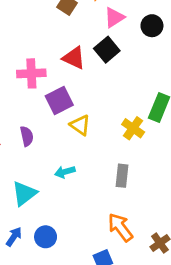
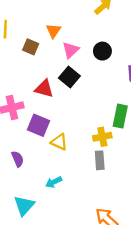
purple square: (59, 100) -> (38, 125), turned -30
yellow cross: (133, 128) -> (102, 137), turned -36
gray rectangle: (122, 176) -> (100, 160), moved

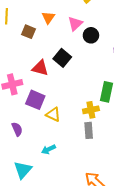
pink triangle: (71, 50) -> (75, 24), moved

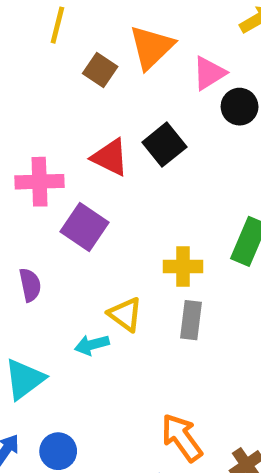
orange triangle: (48, 18) -> (151, 47), size x1.5
yellow cross: (91, 110) -> (183, 267), moved
yellow triangle: (53, 114) -> (125, 314), moved

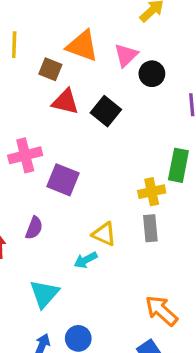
orange triangle: (151, 47) -> (82, 46), turned -44
red triangle: (110, 157) -> (65, 102), moved
yellow cross: (183, 267) -> (152, 192), moved
purple semicircle: (30, 285) -> (34, 228), turned 45

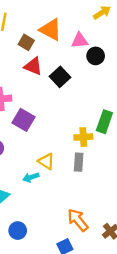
pink triangle: (126, 55) -> (80, 41), turned 30

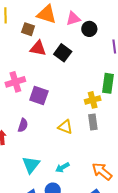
cyan arrow: (31, 177) -> (62, 167), moved

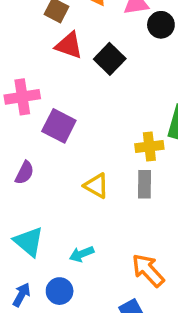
cyan triangle: (31, 165) -> (29, 242), turned -36

